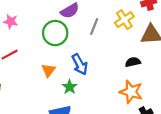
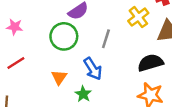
gray line: (94, 27) -> (106, 39), moved
black semicircle: (133, 62) -> (150, 63), size x1.5

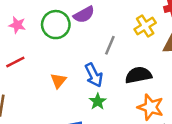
green circle: (64, 36) -> (56, 25), moved
black semicircle: (150, 63) -> (138, 75), moved
green star: (83, 94) -> (98, 101), moved

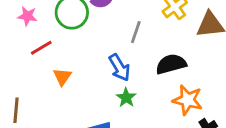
red line: (15, 62) -> (41, 48), moved
orange triangle: (58, 81) -> (62, 77), moved

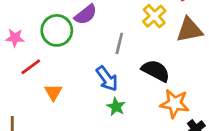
black semicircle: (171, 64) -> (156, 71), turned 48

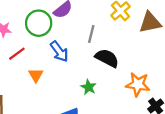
black semicircle: (156, 71) -> (107, 58), moved
blue arrow: (107, 79) -> (59, 51), moved

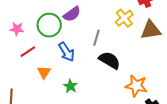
green star: (89, 87) -> (70, 86), moved

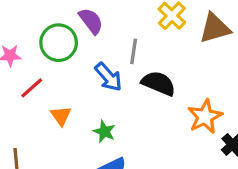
purple semicircle: (72, 14) -> (91, 21), turned -84
blue arrow: (66, 52) -> (108, 77), moved
orange star: (136, 86) -> (205, 117), turned -30

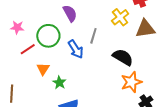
green circle: (59, 43) -> (48, 36), moved
black semicircle: (159, 83) -> (123, 57), moved
green star: (104, 132) -> (59, 83), moved

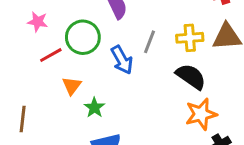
yellow cross: (120, 17) -> (190, 38), moved, turned 30

